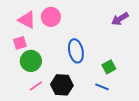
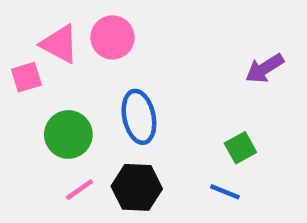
purple arrow: (120, 19) -> (265, 68), moved
pink square: (20, 43) -> (26, 77), moved
blue ellipse: (76, 51) -> (139, 117), moved

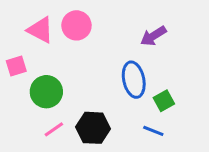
purple arrow: (265, 68) -> (153, 36), moved
pink square: (26, 77) -> (16, 66), moved
blue ellipse: (139, 117) -> (134, 80), moved

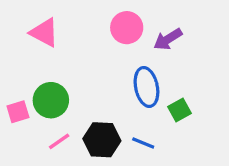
pink circle: (76, 25) -> (127, 28), moved
pink square: (16, 66) -> (18, 112), moved
blue line: (153, 131) -> (143, 143), moved

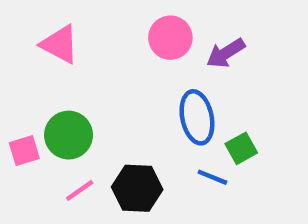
blue line: (143, 143) -> (212, 177), moved

